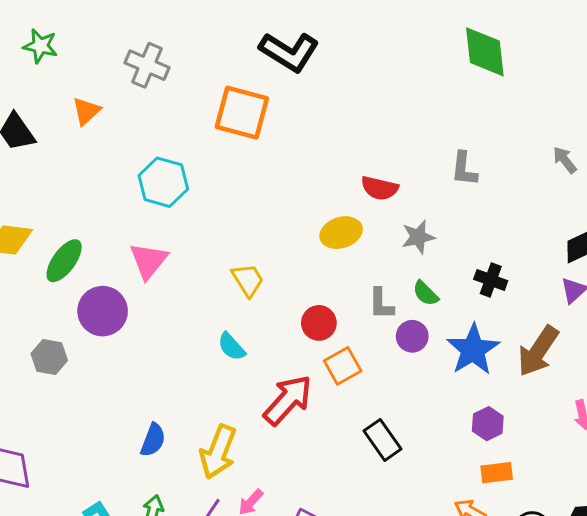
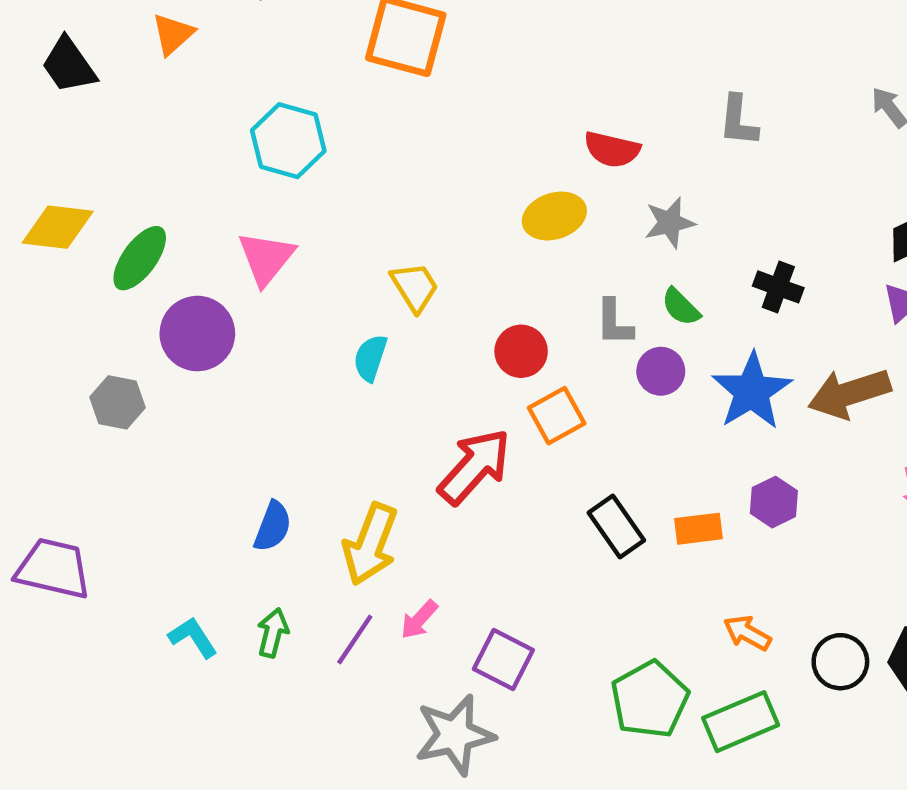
cyan semicircle: (231, 347) -> (370, 358), moved, turned 60
brown arrow: (538, 351) -> (849, 393), turned 38
orange rectangle: (497, 473) -> (698, 529), moved

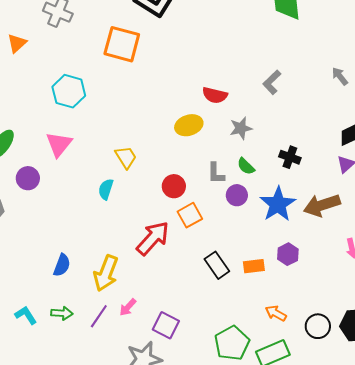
gray L-shape: (738, 121) -> (272, 82), turned 40
purple circle: (197, 334) -> (28, 178), size x0.7
green arrow: (273, 633) -> (62, 313), turned 80

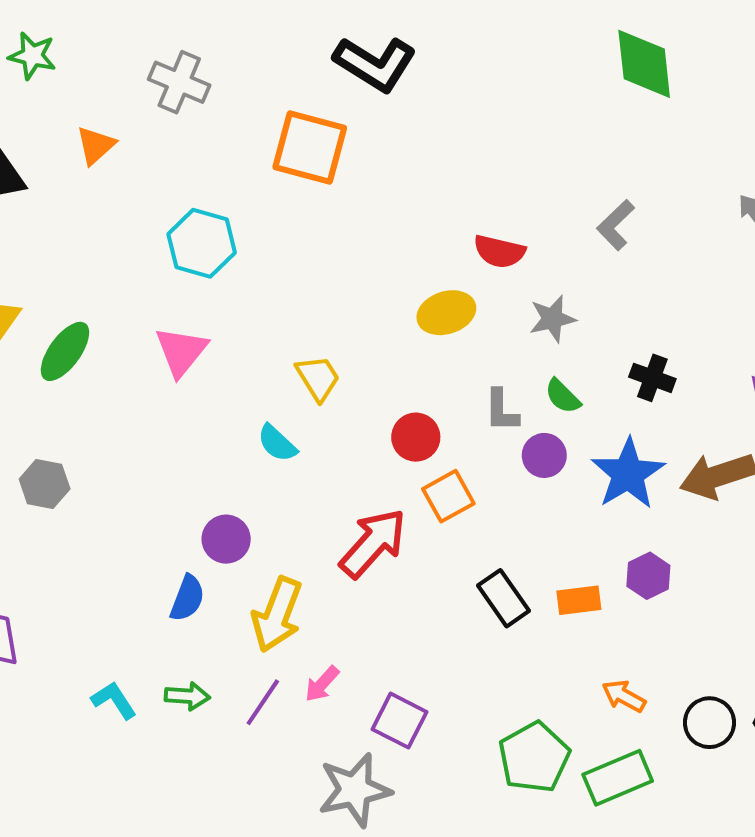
purple circle: (28, 178) -> (226, 539), moved
cyan semicircle: (106, 189) -> (277, 443), turned -65

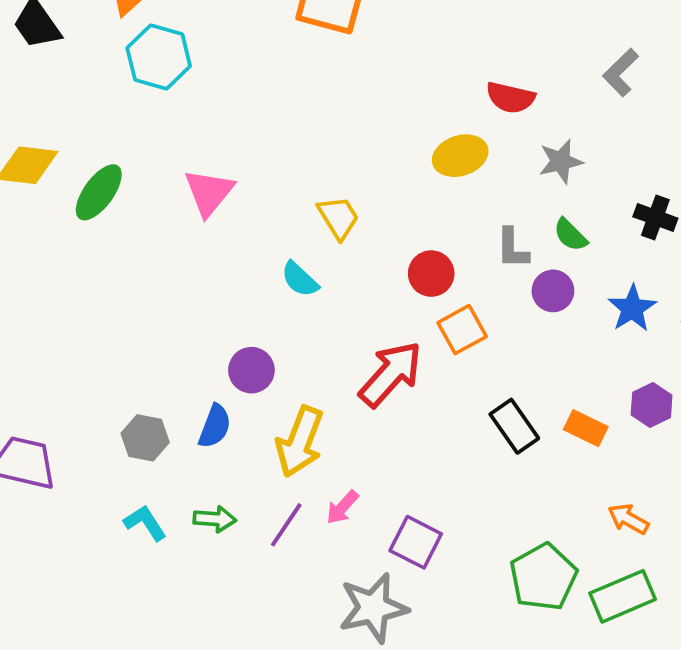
cyan hexagon: (202, 243) -> (159, 57), moved
blue star: (628, 474) -> (632, 308), size x0.7
gray hexagon: (45, 484) -> (145, 438), moved
orange rectangle: (579, 600) -> (586, 428), turned 33

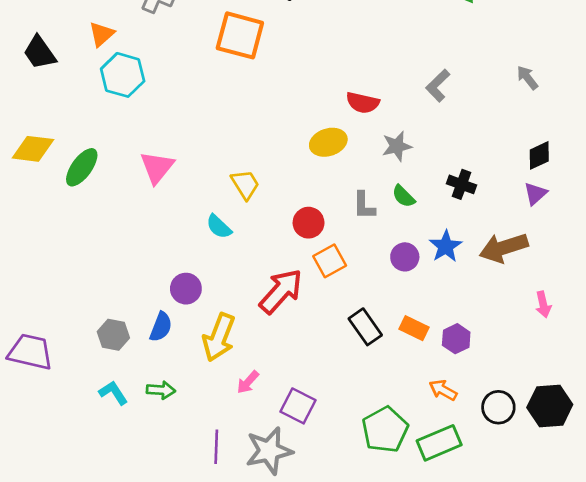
purple circle: (553, 291) -> (405, 257), moved
purple hexagon: (652, 405) -> (456, 339), moved
purple line: (286, 525) -> (216, 447), moved, turned -32

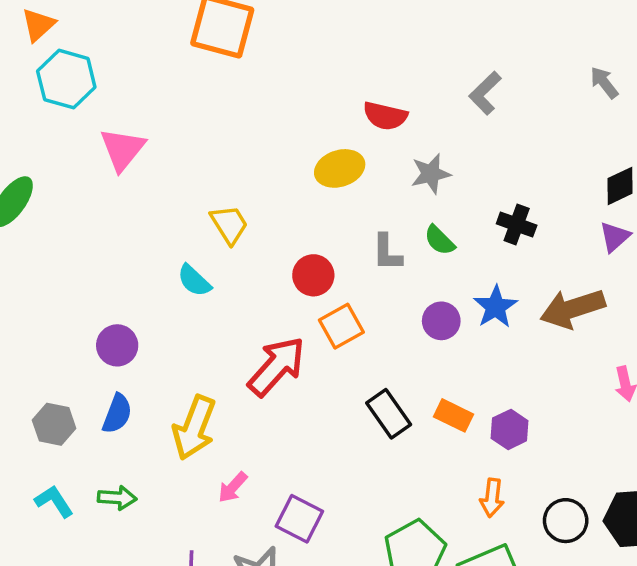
pink triangle: (157, 167) -> (122, 149), moved
purple circle: (186, 289) -> (117, 345), moved
orange arrow: (443, 390) -> (492, 498), turned -112

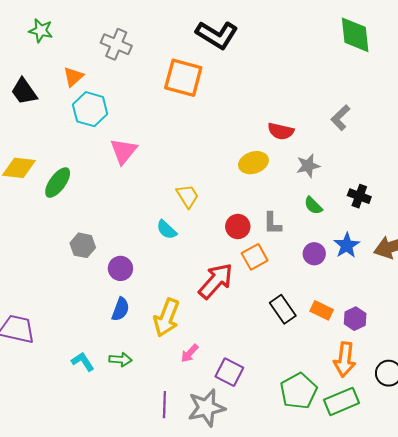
gray L-shape: (387, 253) -> (272, 223), moved
gray hexagon: (54, 424) -> (83, 245), moved
orange arrow: (492, 498) -> (345, 360), size x1.5

